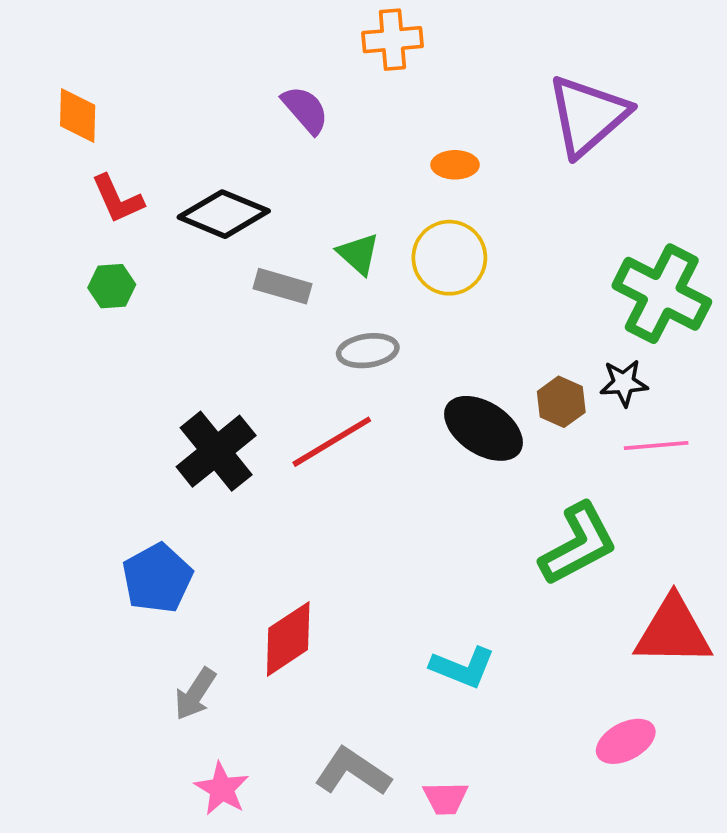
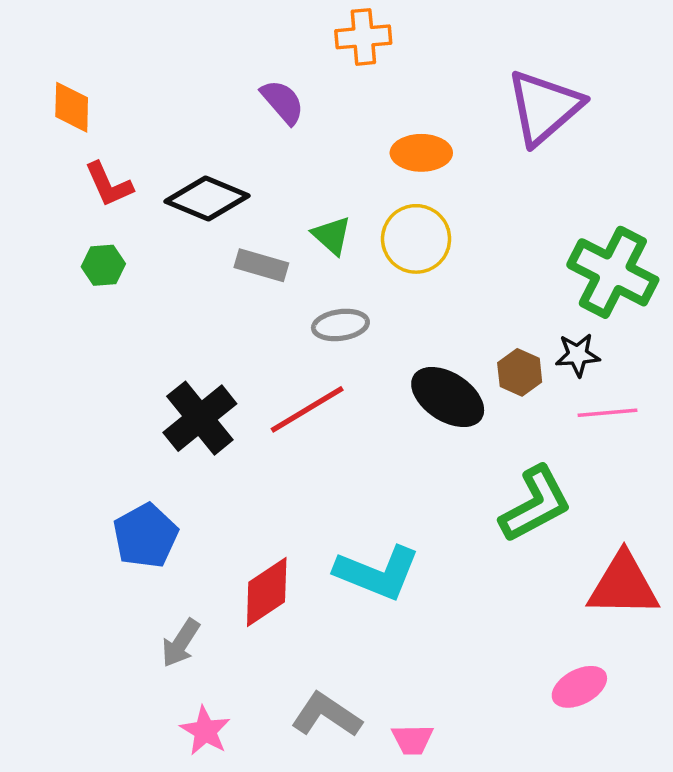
orange ellipse: (455, 165) -> (421, 153), size x1.4
cyan L-shape: (463, 667) -> (377, 573), moved, size x1.4

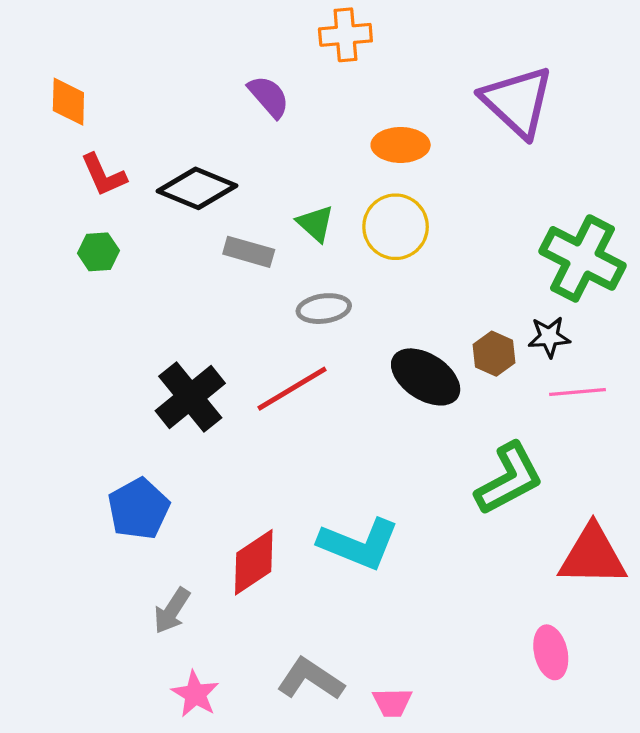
purple triangle: (544, 107) -> (517, 102), turned -36
pink ellipse: (579, 687) -> (551, 652), turned -75

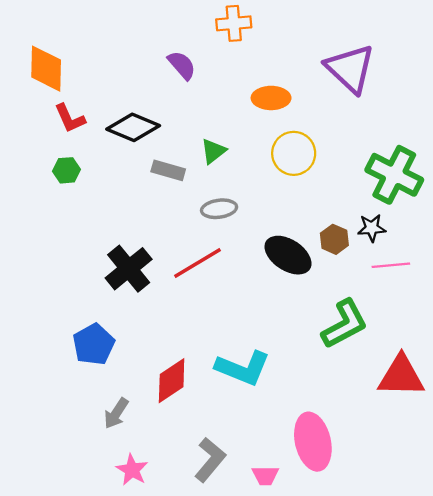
orange diamond: (68, 102) -> (46, 69), size x1.4
green triangle: (315, 223) -> (213, 151), turned 40
yellow circle: (396, 227) -> (294, 153), moved
pink ellipse: (551, 652) -> (313, 442), moved, size x1.6
gray L-shape: (310, 679) -> (210, 460), turned 96

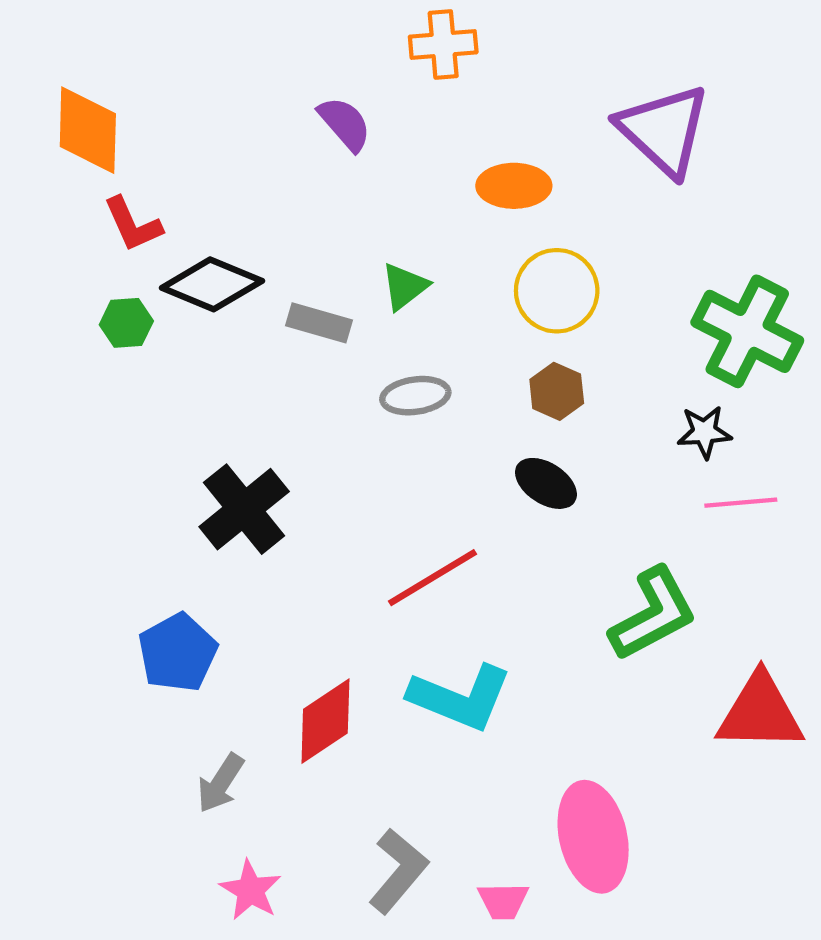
black diamond: (133, 127) -> (212, 284), moved
brown hexagon: (334, 239) -> (557, 391), moved
black ellipse: (288, 255) -> (546, 483), size x0.7
red line: (198, 263) -> (432, 578), moved

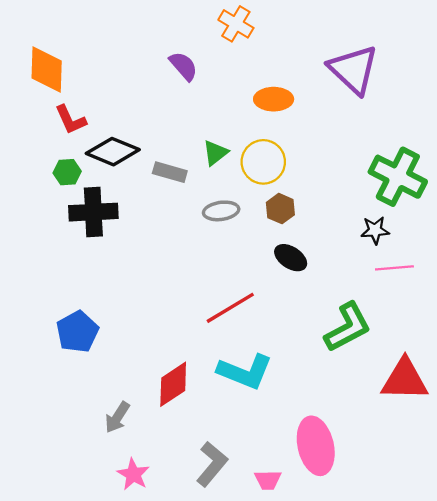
orange cross: (443, 44) -> (236, 24), turned 36
yellow circle: (557, 291) -> (263, 162), moved
brown hexagon: (557, 391) -> (280, 209), moved
black cross: (244, 509) -> (93, 212), moved, turned 36
blue pentagon: (178, 653) -> (77, 332), moved

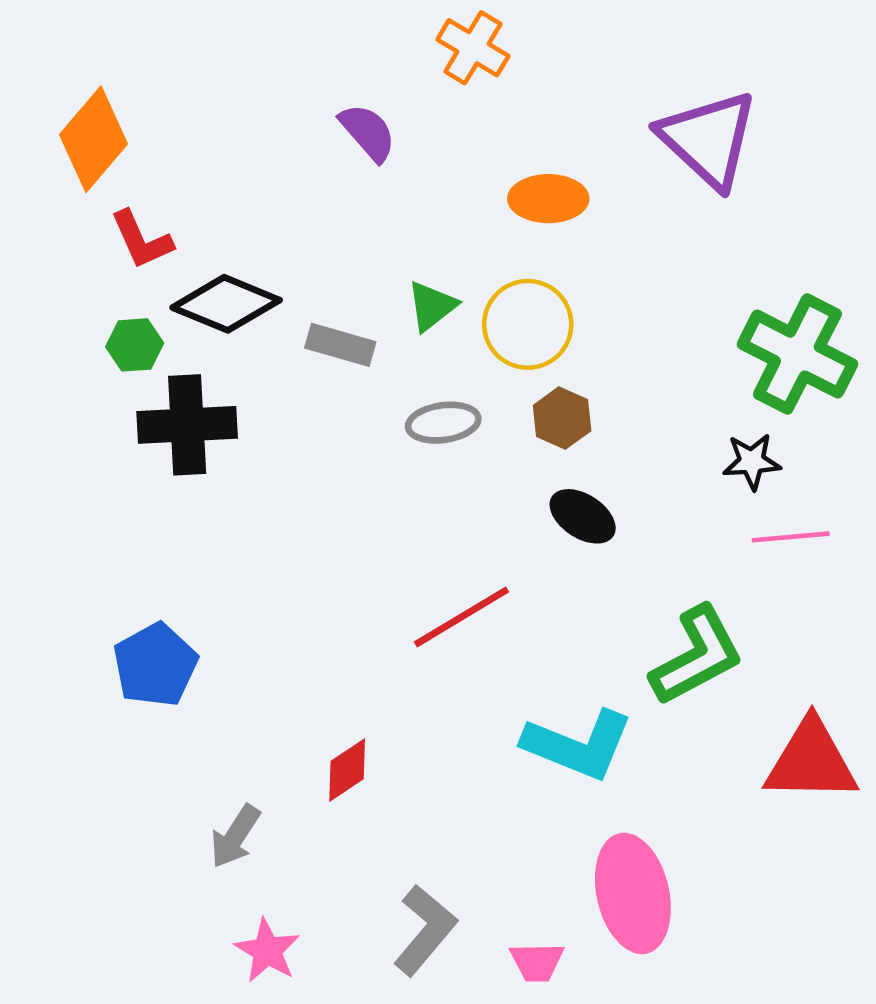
orange diamond: (47, 70) -> (93, 139), turned 39
cyan L-shape: (245, 372) -> (578, 745), moved
red diamond: (173, 384) -> (347, 770), size x0.7

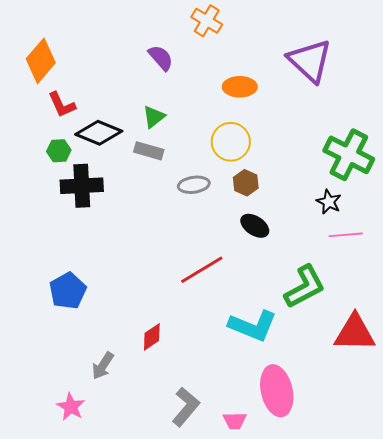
green triangle: (432, 306) -> (154, 117), moved
black star: (752, 461) -> (329, 202), turned 30
pink star: (267, 951) -> (71, 407), moved

